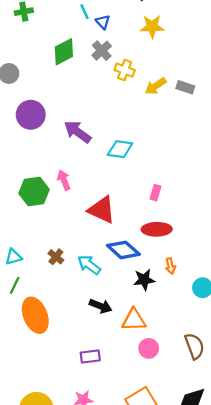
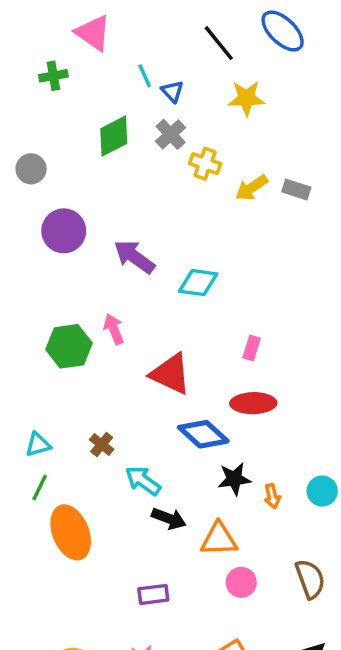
cyan arrow: (89, 265) -> (143, 481), moved
orange arrow: (170, 266) -> (272, 496), moved

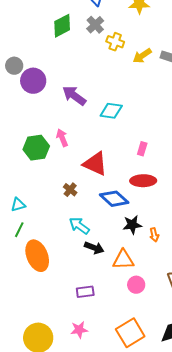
gray circle: (31, 169) -> (14, 66), moved
brown cross: (102, 445) -> (70, 190), moved

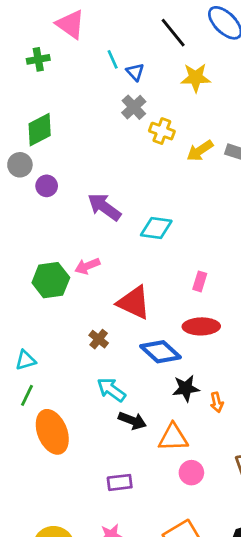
green diamond: (62, 26) -> (40, 130), moved
purple circle: (33, 81) -> (47, 186), size x0.6
pink arrow: (62, 138) -> (87, 266), turned -90

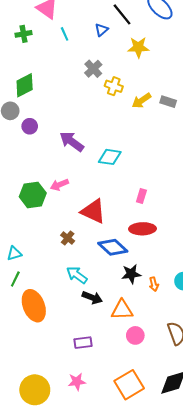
cyan line: (113, 59) -> (65, 34), moved
blue triangle: (135, 72) -> (101, 30), moved, turned 32

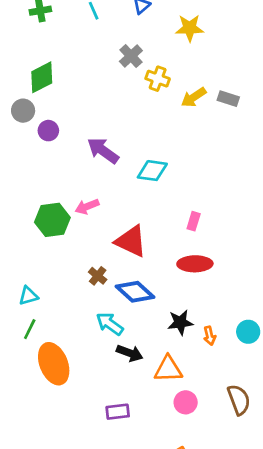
blue diamond: (113, 247) -> (135, 292), moved

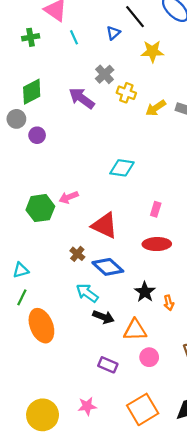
purple arrow: (103, 151) -> (82, 98), moved
black star: (180, 322) -> (145, 292), turned -30
purple rectangle: (118, 412) -> (108, 365), moved, turned 30

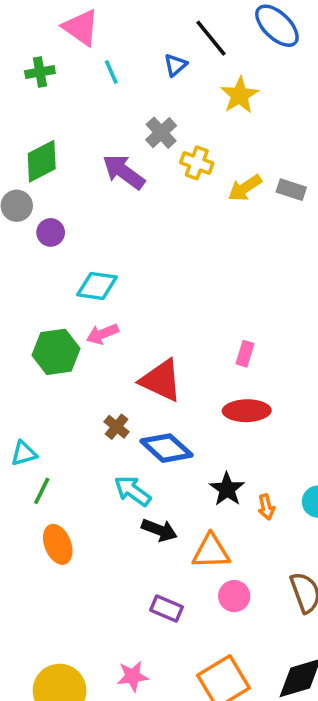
yellow star: (152, 51) -> (240, 95), turned -30
cyan diamond: (122, 168) -> (97, 286), moved
green line: (22, 297) -> (42, 491), moved
orange ellipse: (41, 326) -> (58, 544), size x0.7

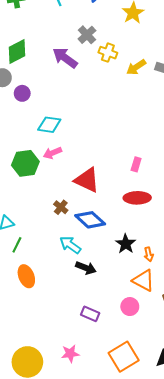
orange triangle: (211, 551) -> (143, 280), moved, turned 30

